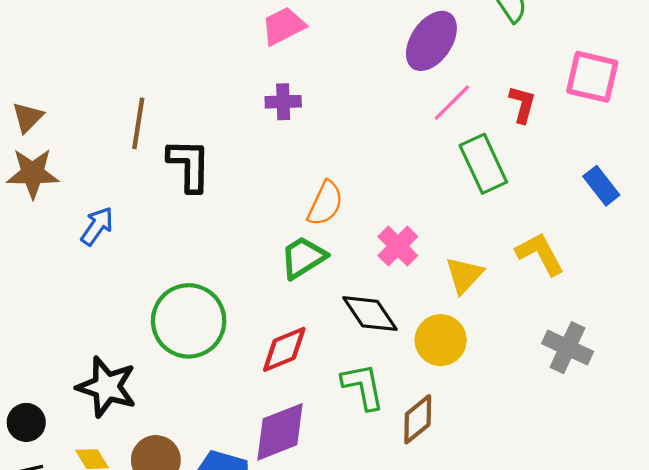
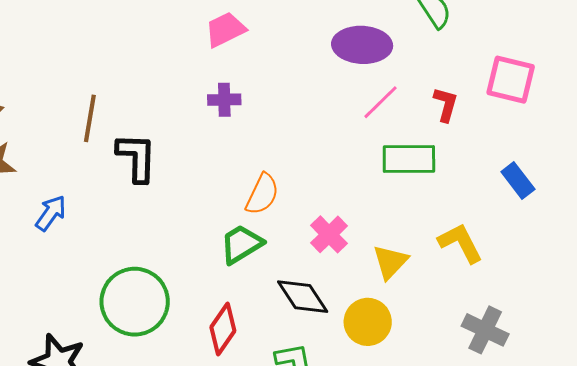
purple ellipse: (431, 41) -> (362, 45), turned 58
green rectangle: (483, 164) -> (409, 159), turned -66
red diamond: (284, 349) -> (223, 329), turned -33

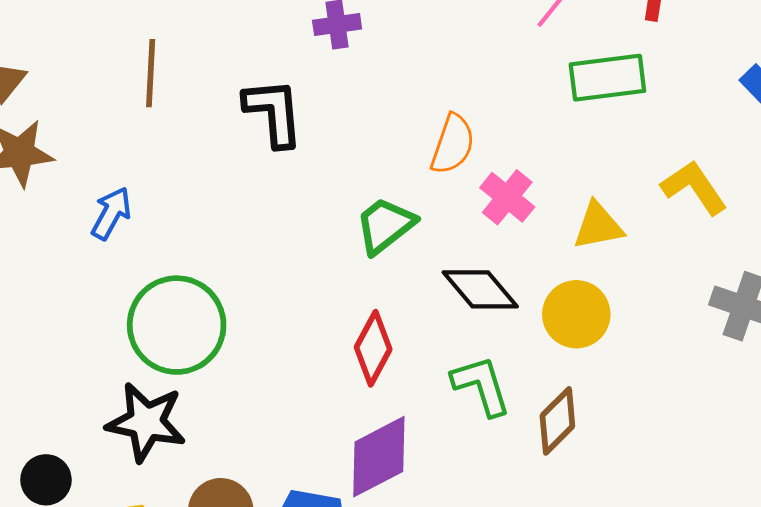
black L-shape: (137, 157) -> (273, 112), moved
orange semicircle: (262, 194) -> (453, 144), moved
yellow triangle: (390, 262) -> (598, 226), turned 42
green circle: (135, 302) -> (177, 325), moved

